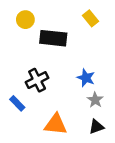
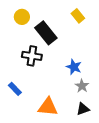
black rectangle: (53, 38) -> (46, 33), turned 45
black cross: (37, 80) -> (32, 56), moved, turned 36

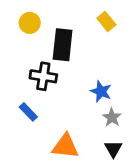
black rectangle: (46, 33) -> (63, 45), turned 45
blue rectangle: (15, 89) -> (28, 112), moved
black triangle: (83, 109) -> (113, 149), turned -40

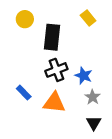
black cross: (43, 76) -> (56, 70), moved, turned -30
orange triangle: (65, 146) -> (54, 103), moved

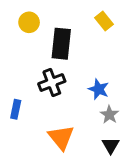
black cross: (56, 70) -> (52, 83), moved
blue rectangle: (24, 93) -> (16, 109), moved, turned 56
orange triangle: (54, 103) -> (61, 137), moved, turned 45

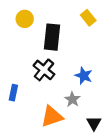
black cross: (52, 83) -> (44, 70), turned -30
gray star: (109, 115) -> (72, 99), moved
orange triangle: (61, 137) -> (52, 116), turned 50

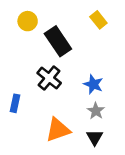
black rectangle: (52, 37) -> (58, 41), turned -40
gray star: (72, 99) -> (96, 111), moved
black triangle: (94, 123) -> (95, 137), moved

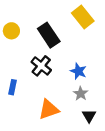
yellow rectangle: (98, 20) -> (83, 17), size x1.5
yellow circle: (28, 21) -> (11, 31), moved
black triangle: (95, 137) -> (89, 116), moved

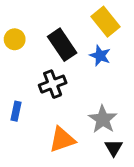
black cross: (41, 66) -> (53, 84), turned 30
blue star: (78, 71) -> (100, 56), moved
gray star: (81, 94) -> (103, 119), size x1.5

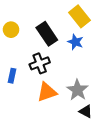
blue rectangle: (16, 111) -> (12, 76), moved
orange triangle: (62, 140) -> (47, 92), moved
black triangle: (114, 148) -> (86, 111), turned -32

